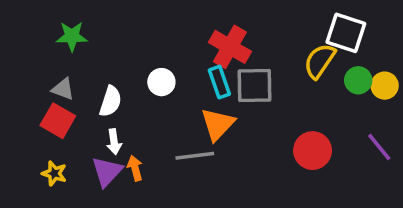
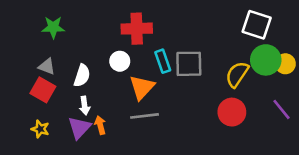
red cross: (230, 47) -> (137, 29), moved, turned -32
yellow semicircle: (320, 61) -> (237, 74), moved
green circle: (358, 80) -> (266, 60), size x1.5
orange triangle: (218, 124) -> (142, 87), moved

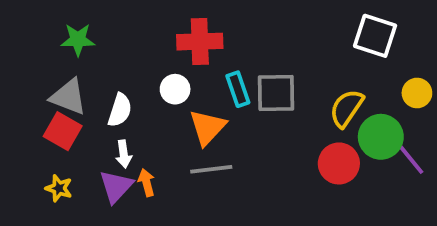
green circle: (266, 60) -> (381, 137), moved
gray triangle: (47, 66) -> (68, 97), size x1.5

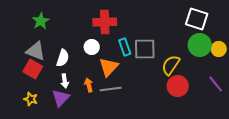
green star: (78, 40) -> (41, 21), turned -30
yellow semicircle: (346, 108) -> (171, 65), moved
green circle: (381, 137) -> (200, 45), moved
orange arrow: (146, 183) -> (89, 85), moved

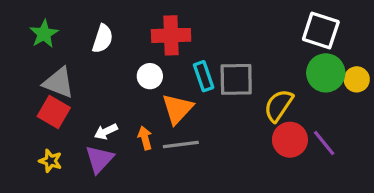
green star: (41, 21) -> (44, 34), moved
white semicircle: (63, 58) -> (103, 39), moved
white arrow: (65, 81) -> (106, 132), turned 72
purple line: (216, 84) -> (324, 143), moved

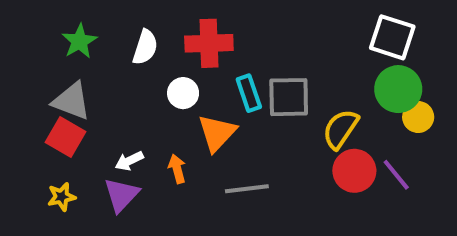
green star: (44, 34) -> (79, 41), moved
white semicircle: (103, 39) -> (145, 47), moved
yellow circle: (357, 79) -> (418, 117), moved
gray line: (181, 145) -> (247, 189), moved
yellow star: (50, 161) -> (62, 197), turned -30

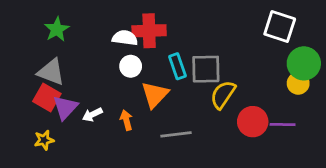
white semicircle: (145, 47) -> (125, 38), moved, turned -100
green circle: (398, 89) -> (304, 63), moved
yellow semicircle: (340, 129) -> (223, 95), moved
purple line: (396, 175) -> (283, 124), turned -50
purple triangle: (121, 195) -> (65, 107), moved

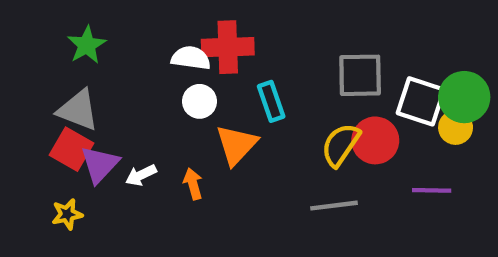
white square: (280, 27) -> (421, 101), moved
gray square: (206, 69) -> (360, 75), moved
red circle: (253, 122) -> (375, 140), moved
gray line: (176, 134) -> (334, 206), moved

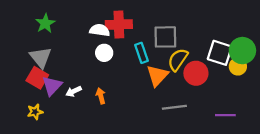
gray square: (360, 75) -> (165, 37), moved
gray triangle: (78, 110) -> (41, 57), turned 30
orange triangle: (236, 145) -> (157, 76), moved
yellow semicircle: (341, 145) -> (178, 60), moved
purple line: (432, 190) -> (225, 115), moved

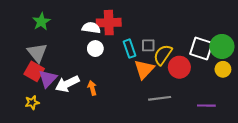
gray square: (165, 37) -> (148, 45), moved, size x0.6
yellow circle: (238, 66) -> (223, 69), moved
white arrow: (74, 91) -> (67, 84), size x1.6

